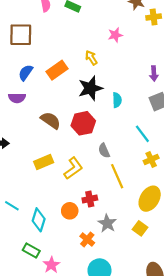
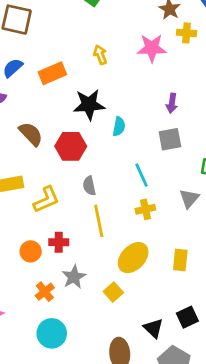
pink star: (115, 35) -> (152, 48), moved, size x1.5
yellow arrow: (91, 58) -> (100, 55), moved

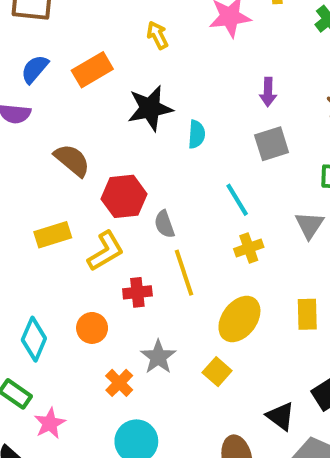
red hexagon: (71, 146) -> (124, 196), moved
red cross: (59, 242) -> (137, 292), moved

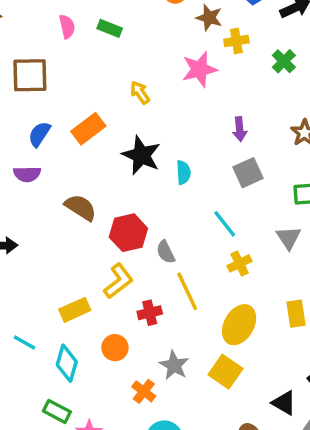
black star: (150, 108) -> (141, 155), turned -30
yellow rectangle: (53, 235) -> (75, 310), moved
yellow square: (217, 372) -> (226, 372), size x1.4

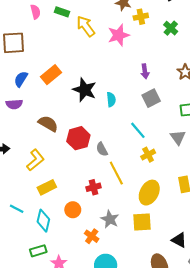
yellow arrow: (140, 92) -> (86, 26), moved, size x1.5
yellow L-shape: (118, 281) -> (35, 160), moved
yellow square: (226, 372) -> (142, 222), turned -36
green rectangle: (57, 411) -> (38, 251), turned -42

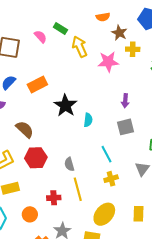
pink semicircle: (35, 12) -> (40, 37), moved, turned -40
red hexagon: (78, 138) -> (36, 158), moved

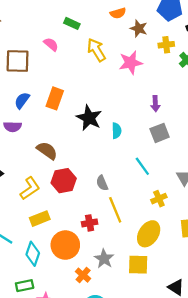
green rectangle: (60, 29) -> (72, 23), moved
yellow cross: (133, 49) -> (166, 45), moved
orange rectangle: (37, 84) -> (55, 98), turned -36
yellow cross: (111, 179) -> (159, 199), moved
orange circle: (30, 214) -> (65, 245), size x1.6

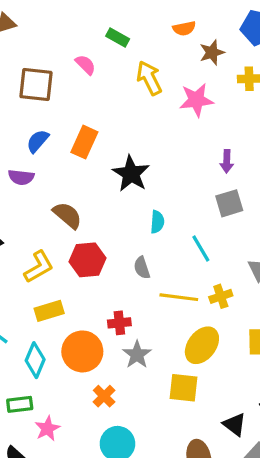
brown star: (139, 28) -> (212, 52), turned 30
cyan semicircle: (117, 131) -> (157, 222), moved
yellow line: (115, 210) -> (179, 297), moved, turned -65
gray star: (104, 259) -> (137, 355), moved

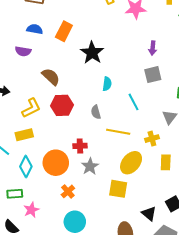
blue semicircle: (38, 141) -> (35, 29), turned 56
yellow cross: (221, 296) -> (152, 139), moved
yellow rectangle: (49, 311) -> (24, 135), moved

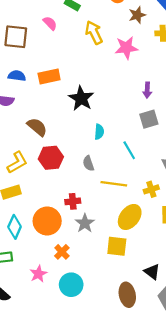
orange rectangle: (64, 31) -> (49, 77), turned 54
pink star: (31, 210) -> (38, 274), moved

